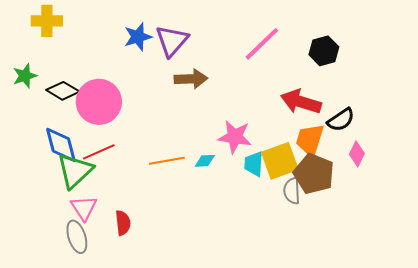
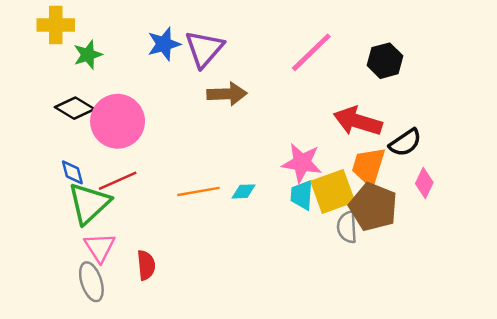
green star: (25, 76) -> (88, 55), moved
pink star: (235, 137) -> (302, 163), moved
blue diamond: (61, 145) -> (72, 172), size x0.6

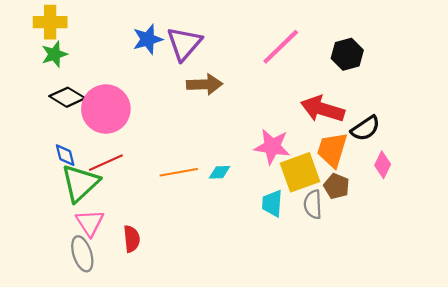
green star: (88, 55) -> (54, 54), moved
cyan trapezoid: (302, 195) -> (272, 203), moved
brown pentagon: (373, 207) -> (336, 186), size x0.6

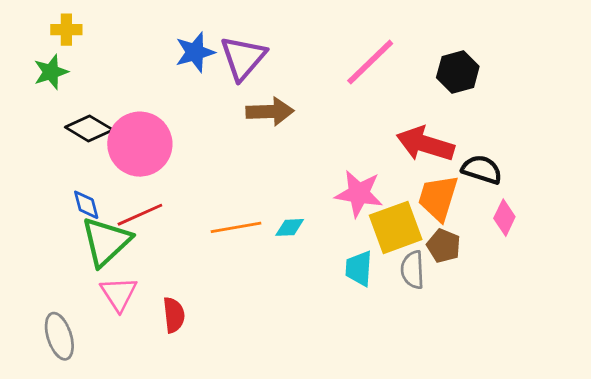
yellow cross: (50, 22) -> (66, 30), size x0.7
green star: (54, 54) -> (51, 72), moved
black semicircle: (365, 128) -> (482, 169), turned -128
gray ellipse: (82, 254) -> (59, 336), moved

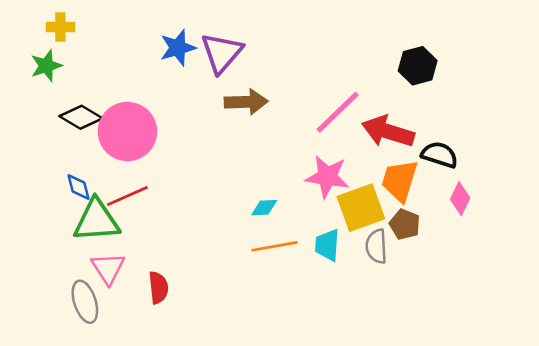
pink line: (370, 62) -> (338, 112), moved
orange line: (236, 227) -> (274, 246), moved
green triangle: (106, 242) -> (97, 220), turned 39
gray ellipse: (59, 336) -> (85, 302), moved

